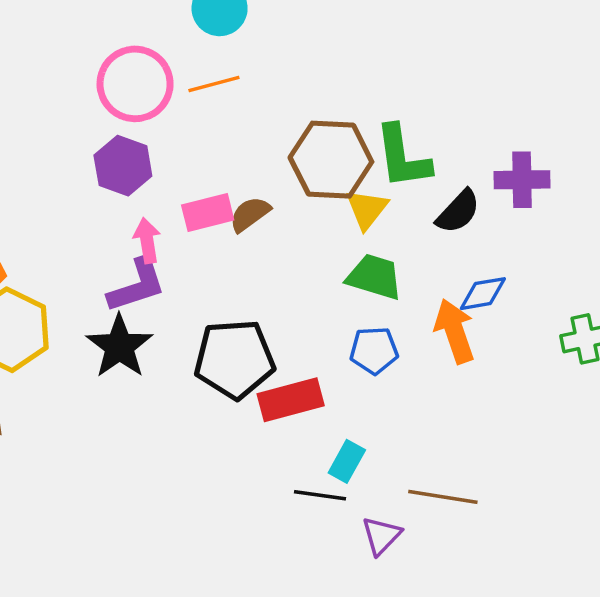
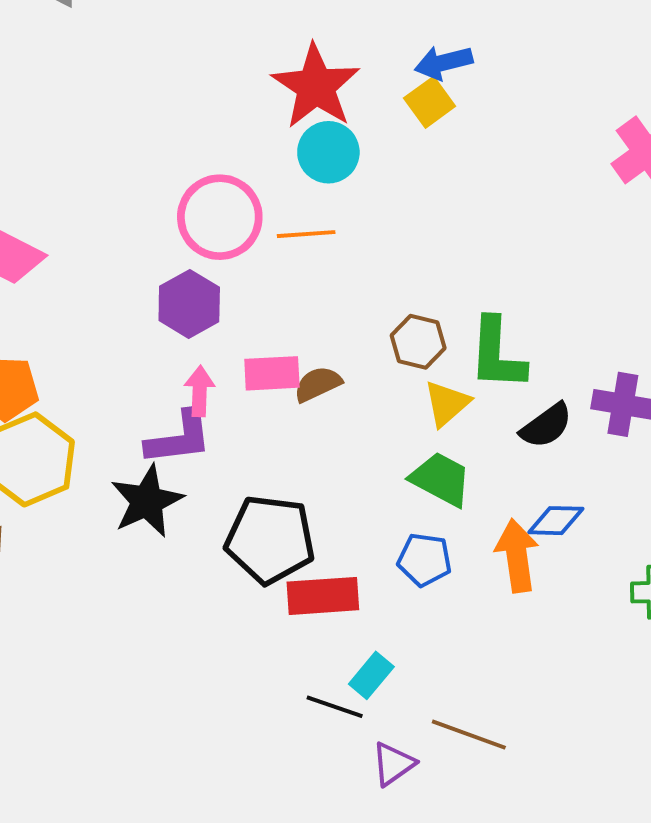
brown hexagon: (331, 160) -> (418, 342), size x0.6

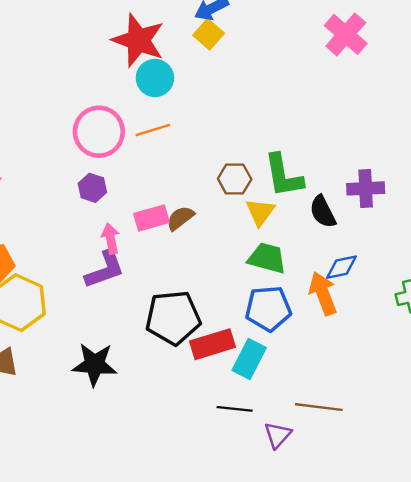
purple hexagon: (189, 304) -> (92, 188), size x0.7
black semicircle: (546, 426) -> (323, 212), turned 112
black star: (147, 501) -> (95, 364), moved, turned -30
blue pentagon: (425, 560) -> (268, 309), size x1.4
cyan rectangle: (371, 675) -> (249, 359), moved, size x1.4

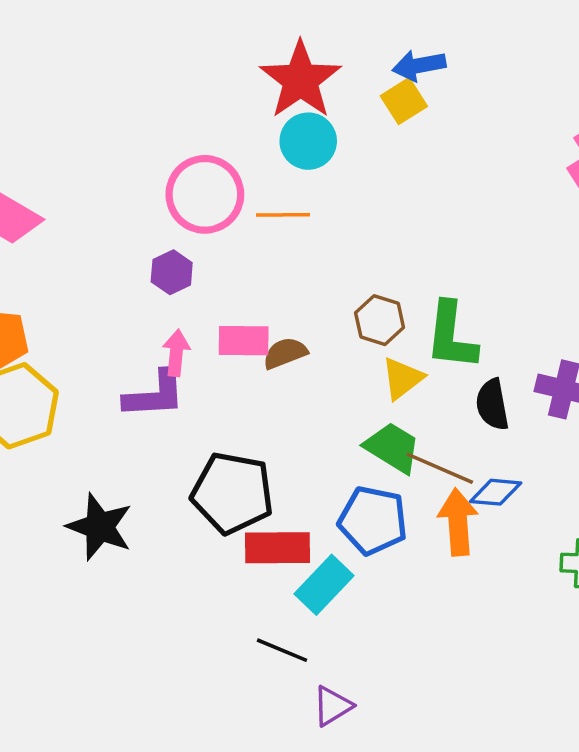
brown line: (319, 407) -> (440, 468), moved

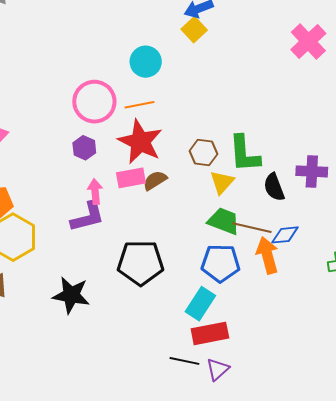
red star: (300, 80) -> (140, 142), moved
red rectangle: (278, 548) -> (210, 333), moved
black line: (282, 650) -> (184, 361), moved

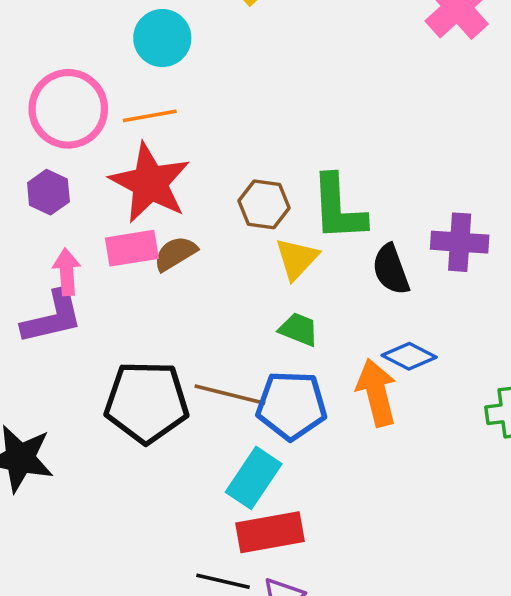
green trapezoid: (224, 221) -> (299, 329), size x0.7
brown line: (252, 228) -> (230, 395), moved
blue diamond: (285, 235) -> (409, 356), turned 32

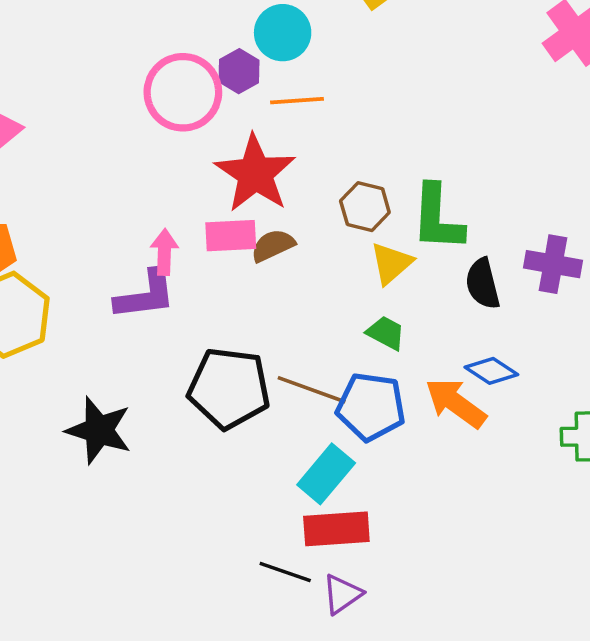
orange line: (150, 116) -> (297, 101), moved
purple hexagon: (48, 192) -> (239, 71), moved
orange arrow: (377, 393) -> (456, 403), turned -46

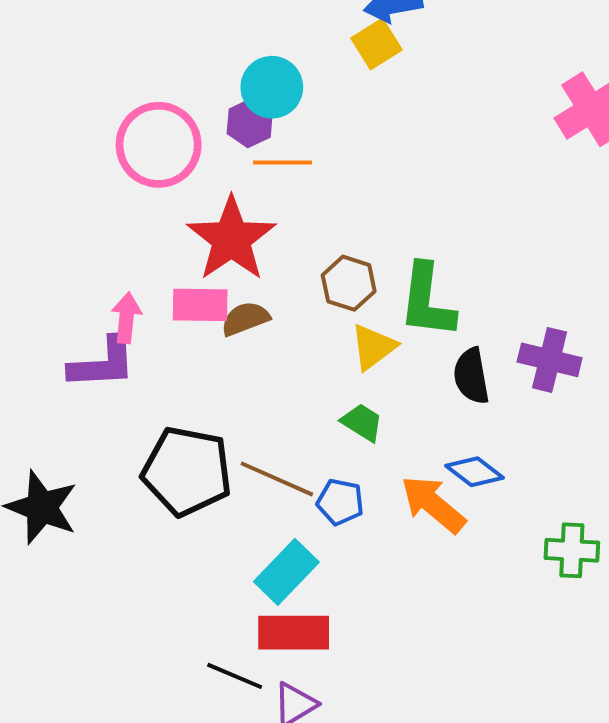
purple hexagon: (239, 71) -> (250, 123), moved
blue pentagon: (371, 407) -> (340, 502), size x0.6

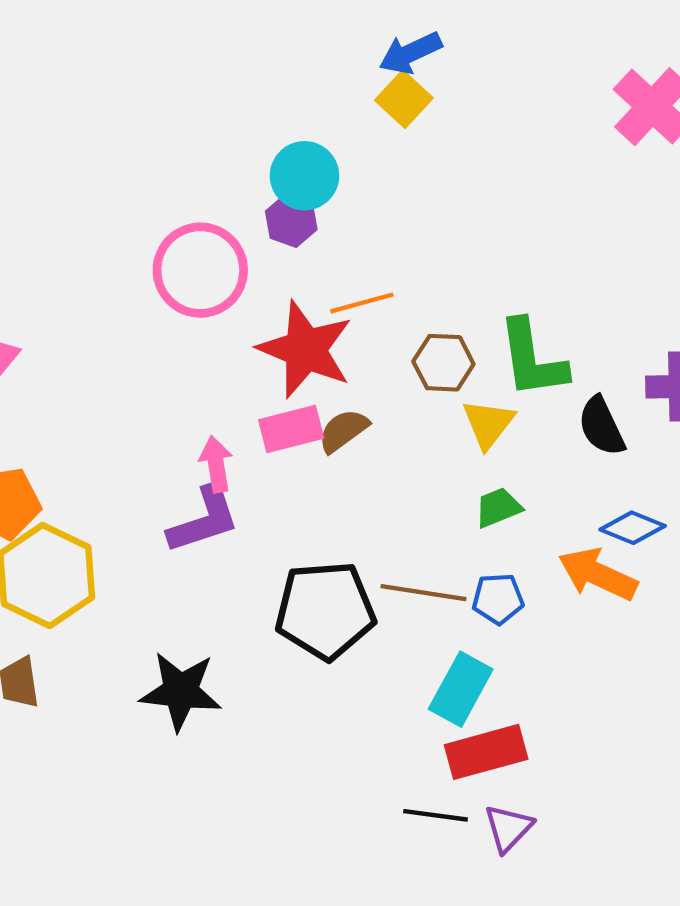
orange line: (282, 162) -> (362, 303), moved
green trapezoid: (362, 422) -> (498, 508), turned -39

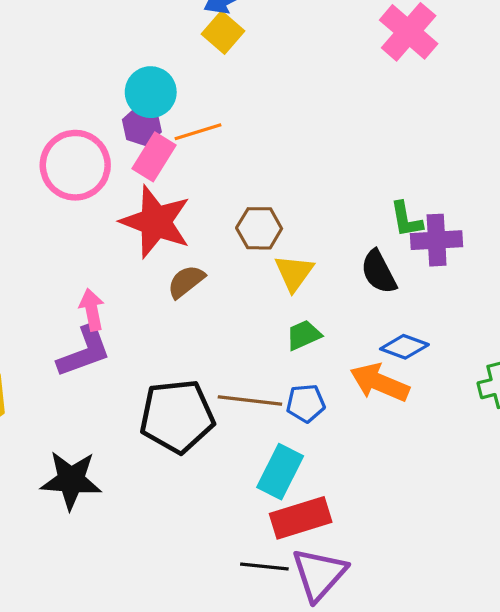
orange line: (362, 303) -> (198, 132), moved
green L-shape: (532, 359) -> (406, 219), moved, size x0.6
pink rectangle: (291, 429) -> (154, 157), moved, turned -42
purple triangle: (508, 828) -> (319, 574), size x1.5

